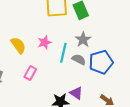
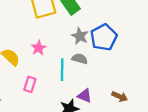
cyan line: (63, 53) -> (62, 70), moved
blue pentagon: (101, 62) -> (104, 37), moved

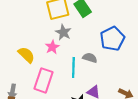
gray star: (80, 36) -> (63, 32), moved
pink rectangle: (30, 84) -> (44, 80), size x1.6

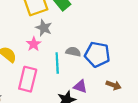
blue pentagon: (112, 39) -> (97, 54), moved, turned -30

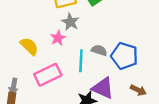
pink rectangle: (28, 79) -> (48, 75), turned 45
purple triangle: (80, 87) -> (103, 88), size x1.5

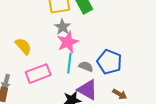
pink star: (58, 38) -> (68, 42), moved, size x1.5
gray semicircle: (99, 50) -> (86, 67), moved

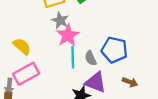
gray semicircle: (86, 67) -> (91, 58), turned -128
pink rectangle: (38, 74) -> (26, 74), moved

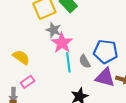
pink rectangle: (26, 74) -> (28, 82), size x0.6
purple triangle: (96, 82) -> (105, 77), moved

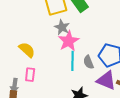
pink rectangle: (28, 82) -> (30, 75), turned -56

